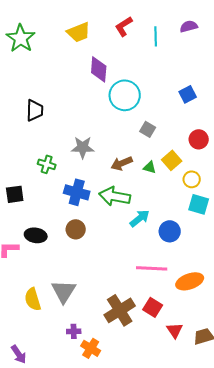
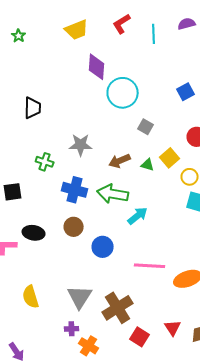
green star: (21, 38) -> (19, 36), size x0.5
blue circle: (170, 231) -> (103, 247), moved
gray triangle: (64, 291) -> (80, 297), moved
red square: (153, 307) -> (140, 337), moved

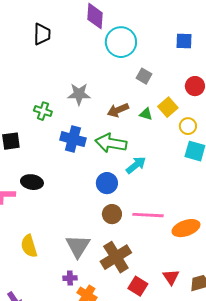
blue square: (186, 92) -> (184, 41), turned 30
black trapezoid: (33, 108) -> (42, 34), moved
brown circle: (74, 227) -> (112, 214), moved
blue circle: (103, 247) -> (107, 183), moved

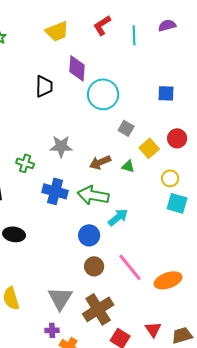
black trapezoid: (42, 34) -> (44, 86), moved
yellow square: (168, 107) -> (149, 148), moved
pink line: (148, 215) -> (130, 267), turned 48

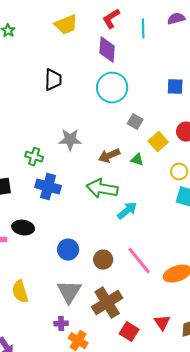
purple diamond: (77, 68) -> (107, 50), moved
blue cross: (55, 191) -> (48, 187), moved
blue circle: (89, 235) -> (68, 250), moved

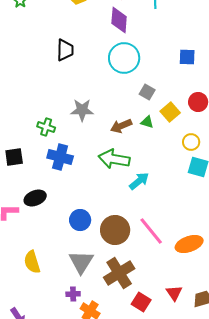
green triangle: (137, 160) -> (147, 122), moved
black ellipse: (23, 228) -> (35, 198), turned -30
brown circle: (103, 260) -> (115, 230), size x1.5

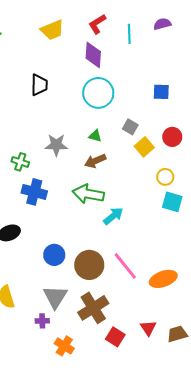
gray square: (147, 92) -> (130, 127), moved
green triangle: (147, 122) -> (95, 136), moved
purple cross: (73, 294) -> (42, 321), moved

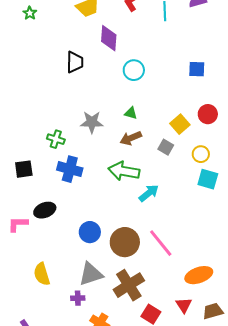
purple diamond: (93, 55) -> (109, 38), moved
cyan circle: (98, 93) -> (134, 70), size x0.7
gray square: (130, 127) -> (166, 147), moved
orange ellipse: (163, 279) -> (199, 275), moved
gray triangle: (55, 297) -> (91, 274), turned 40

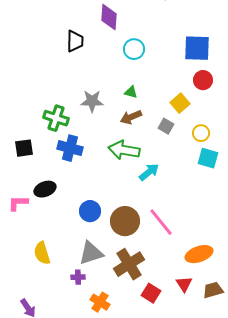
blue square: (197, 69) -> (197, 48), size x1.6
red circle: (208, 114) -> (203, 80), moved
green cross: (56, 139) -> (56, 118), size x1.4

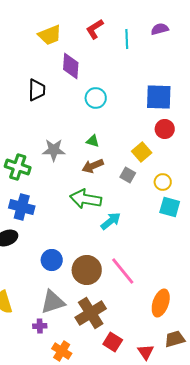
blue cross: (70, 148) -> (22, 207), moved
orange ellipse: (199, 254) -> (161, 303), turned -52
red triangle: (184, 284) -> (146, 352), moved

